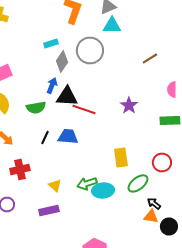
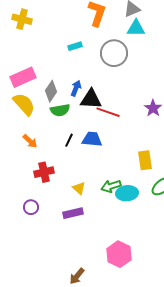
gray diamond: (62, 62) -> (51, 91), moved

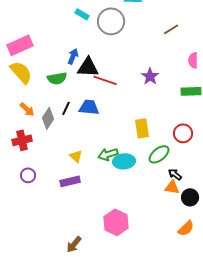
cyan rectangle: (75, 46) -> (82, 14), moved, turned 48
gray diamond: (51, 91) -> (48, 118), moved
red cross: (44, 172) -> (22, 140), moved

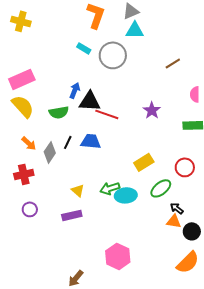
yellow rectangle: (142, 128) -> (144, 162), turned 66
orange semicircle: (186, 228) -> (188, 262), size x1.4

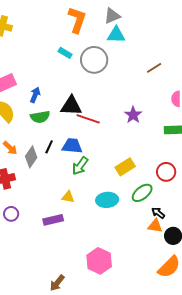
blue arrow: (75, 90) -> (35, 95), moved
green arrow: (110, 188) -> (80, 166), moved, turned -36
yellow triangle: (78, 190) -> (68, 197), moved, turned -32

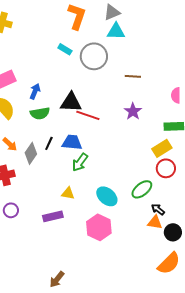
brown line: (154, 68) -> (133, 76), moved, turned 35
yellow rectangle: (125, 167) -> (162, 148), moved
cyan ellipse: (107, 200) -> (107, 196), turned 45
pink hexagon: (99, 261) -> (99, 227), moved

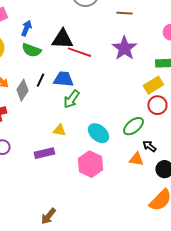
purple star: (133, 111) -> (124, 48), size x1.4
green semicircle: (40, 113) -> (31, 50), turned 30
orange triangle: (155, 222) -> (136, 159), moved

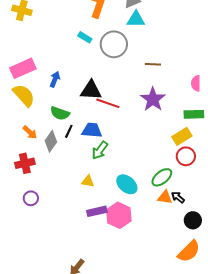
green semicircle: (31, 50) -> (60, 113), moved
purple rectangle: (44, 153) -> (97, 211), moved
orange triangle: (136, 159) -> (165, 197), moved

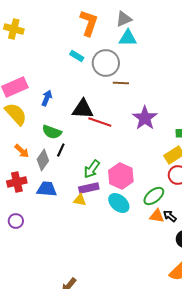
brown line: (153, 64) -> (121, 83), moved
blue trapezoid: (92, 130) -> (47, 189), moved
purple circle: (31, 198) -> (16, 221), moved
purple rectangle: (97, 211) -> (89, 188), moved
pink hexagon: (119, 215) -> (121, 176), moved

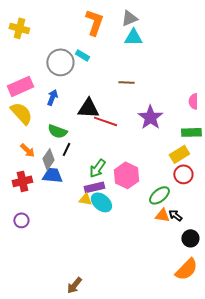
gray circle: (106, 63) -> (60, 62), moved
blue trapezoid: (47, 189) -> (52, 175), moved
cyan ellipse: (119, 203) -> (101, 202), moved

